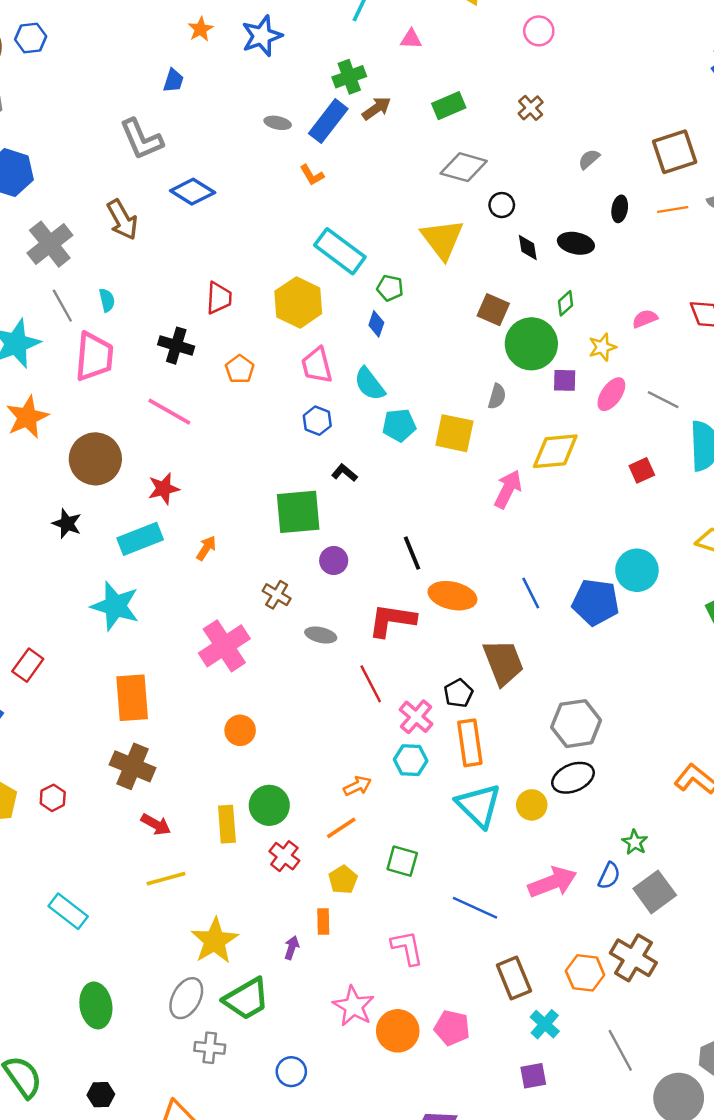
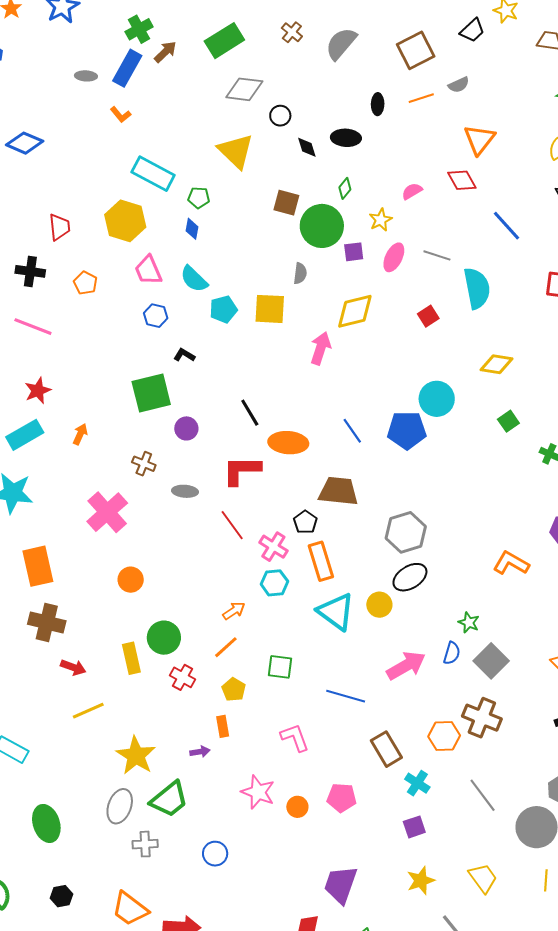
green rectangle: (449, 106) -> (224, 41), size x1.4
gray semicircle: (589, 159) -> (341, 44), moved, size x1.8
brown trapezoid: (503, 663) -> (338, 491), turned -54
purple arrow: (292, 948) -> (200, 752), turned 72
orange circle: (398, 1031) -> (297, 807), size x0.6

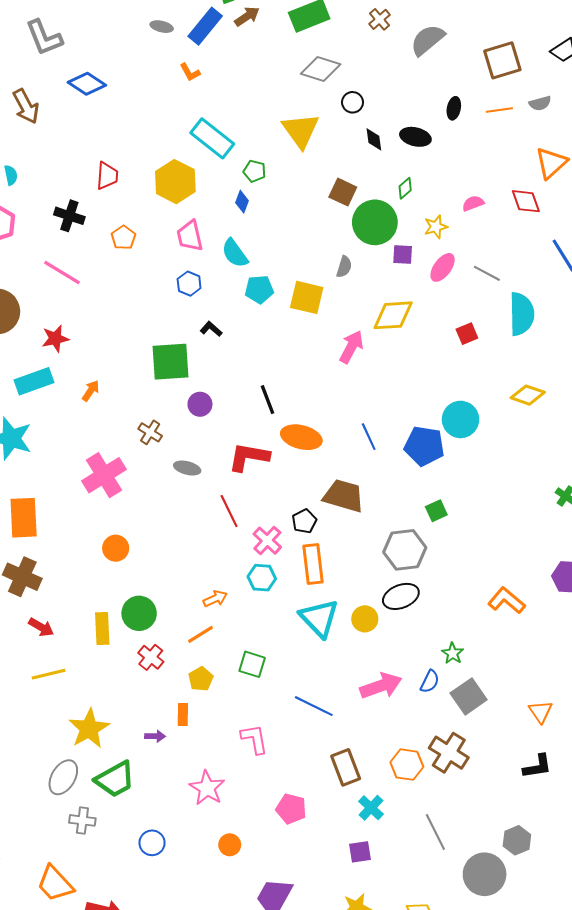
green square: (508, 421) -> (436, 511), moved
orange circle: (297, 807) -> (230, 845), moved

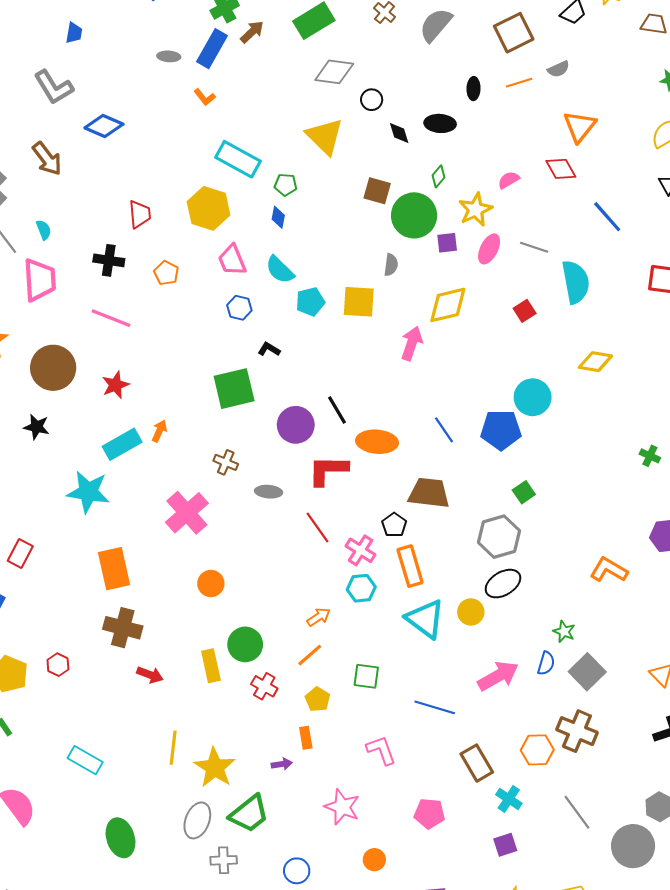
yellow star: (436, 227) -> (476, 210), size x1.4
cyan rectangle: (34, 381) -> (122, 444), moved
purple circle: (200, 404) -> (296, 425), moved, size x1.5
yellow line: (49, 674) -> (173, 748), moved, turned -60

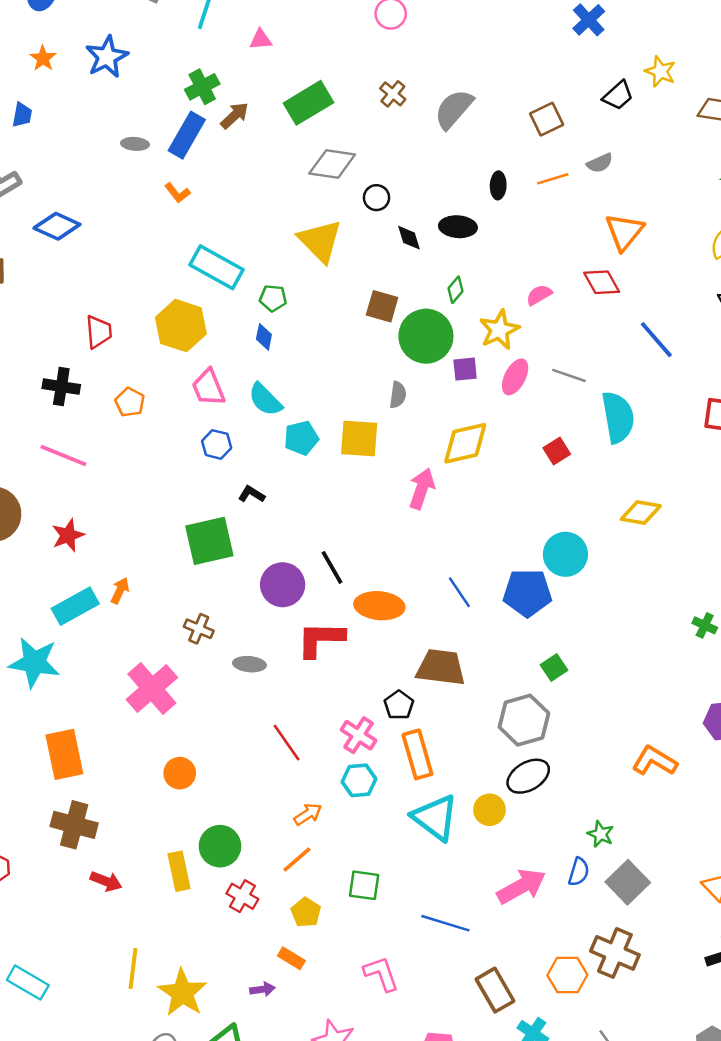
brown square: (514, 33) -> (547, 119), size x0.7
red line: (317, 527) -> (287, 743), moved
orange rectangle: (306, 738) -> (291, 958), turned -50

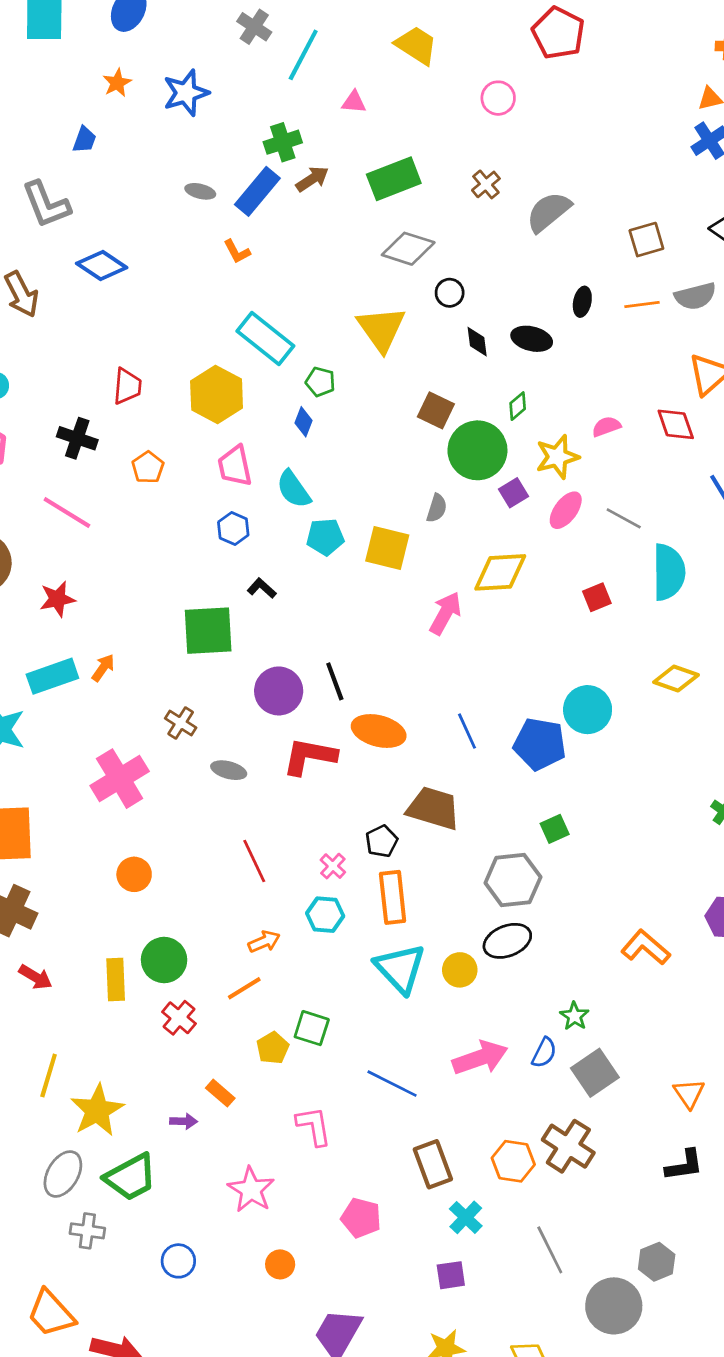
gray semicircle: (600, 163) -> (695, 296), size x1.4
purple square: (465, 369) -> (514, 493), turned -35
pink cross: (359, 735) -> (333, 866), size x0.7
yellow pentagon: (306, 912) -> (273, 1048), moved

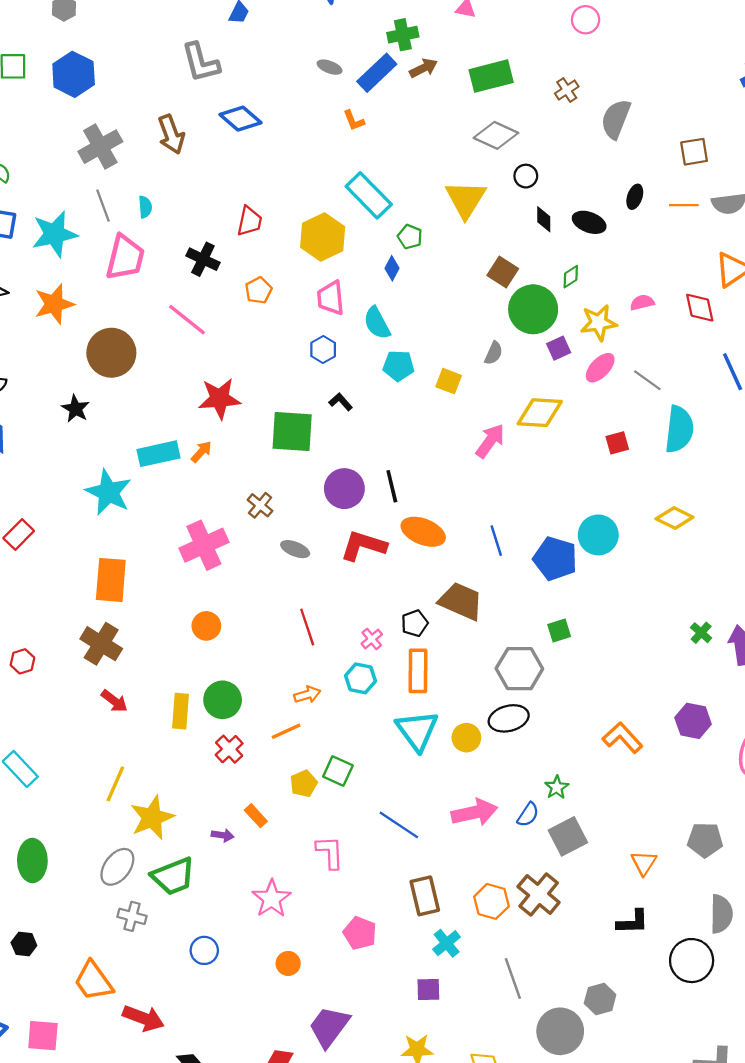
gray semicircle: (549, 212) -> (616, 119), turned -36
yellow square: (387, 548) -> (449, 381), size x0.7
red star: (57, 599) -> (220, 399), moved, size x1.4

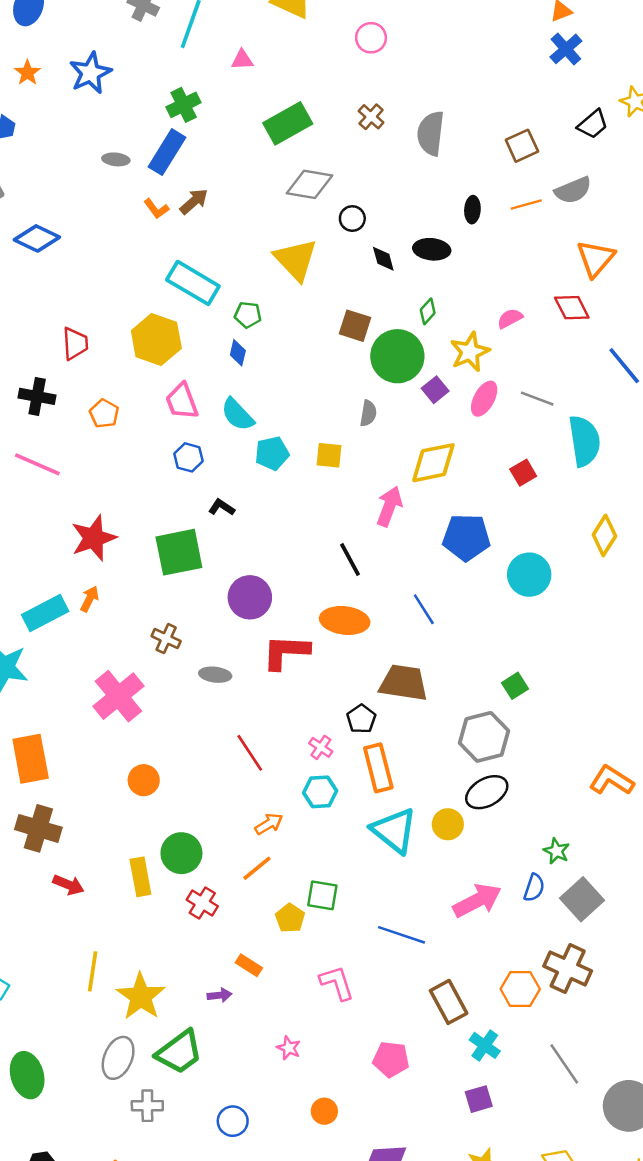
brown arrow: (424, 68) -> (194, 201), moved
black line: (392, 486) -> (350, 559), moved
yellow diamond: (675, 518) -> (604, 535), turned -69
blue pentagon: (555, 559) -> (466, 537), moved
pink star: (272, 899) -> (289, 1048), size x0.6

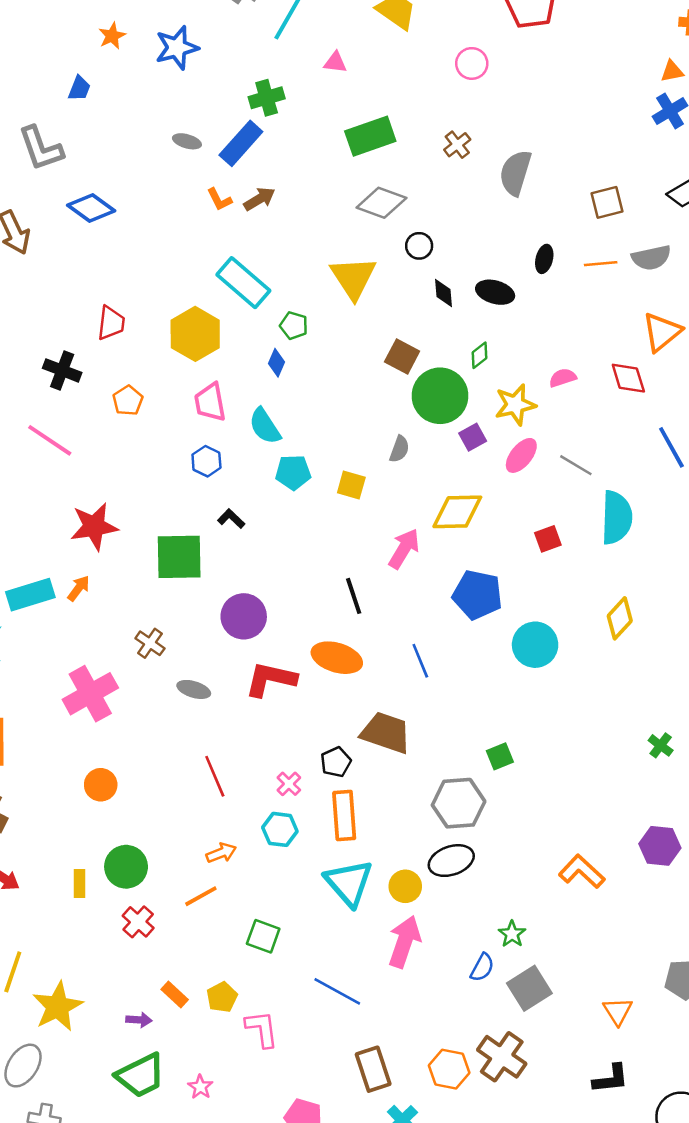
yellow rectangle: (140, 877) -> (80, 883), size x0.7
pink arrow: (477, 900) -> (404, 942), moved, turned -54
yellow pentagon: (290, 918) -> (222, 997), moved
green trapezoid: (179, 1052) -> (141, 1075), moved

